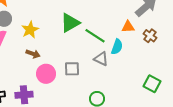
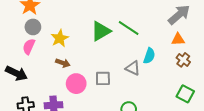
orange triangle: (128, 27) -> (178, 39), moved
green line: (95, 36) -> (129, 28), moved
brown cross: (150, 36) -> (183, 60), moved

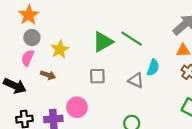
brown arrow: (63, 63) -> (48, 75), moved
gray square: (103, 78) -> (97, 76), moved
pink circle: (76, 84) -> (77, 107), moved

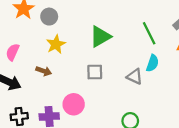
gray circle: (32, 38) -> (49, 17), moved
green line: (132, 39) -> (149, 33), moved, turned 30
pink semicircle: (28, 58) -> (13, 52), moved

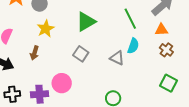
brown arrow: (44, 71) -> (34, 53), turned 88
gray square: (95, 72) -> (81, 54), turned 35

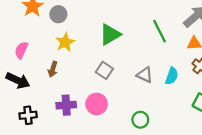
cyan semicircle: (133, 46) -> (172, 76), moved
pink circle: (62, 83) -> (97, 104), moved
purple cross: (40, 94) -> (66, 105), moved

